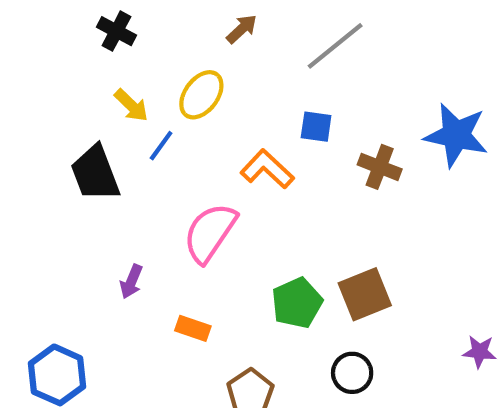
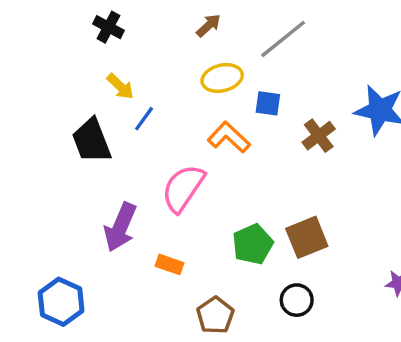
yellow ellipse: (201, 95) -> (222, 78), moved, turned 39
brown cross: (380, 167) -> (319, 136), turned 32
purple arrow: (131, 282) -> (120, 227), size x1.8

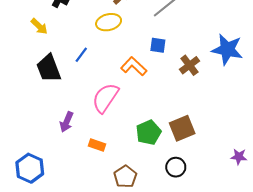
yellow ellipse: (222, 78) -> (109, 22), moved
yellow arrow: (120, 86) -> (39, 26), moved
purple arrow: (120, 227) -> (67, 122), size x0.7

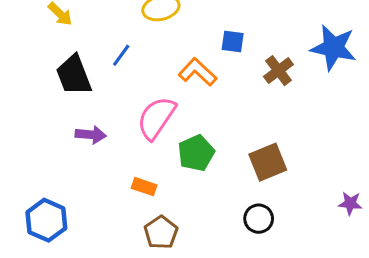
purple arrow: (67, 122) -> (91, 135), moved, turned -108
green pentagon: (148, 132) -> (196, 153), moved
brown pentagon: (125, 177) -> (161, 232), moved

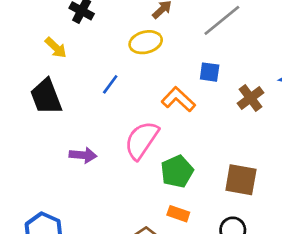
black trapezoid: (74, 75) -> (46, 97), moved
brown square: (268, 162) -> (241, 180), turned 32
orange rectangle: (144, 187) -> (178, 214), moved

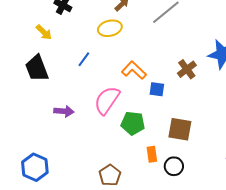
blue square: (210, 72) -> (157, 89), moved
green pentagon: (177, 172) -> (133, 123), turned 30
orange rectangle: (178, 214) -> (152, 154), moved, turned 63

